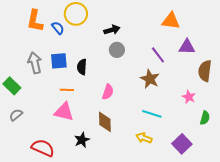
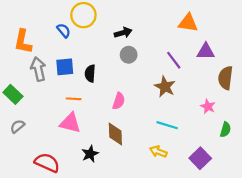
orange L-shape: (35, 21) -> (23, 42), moved

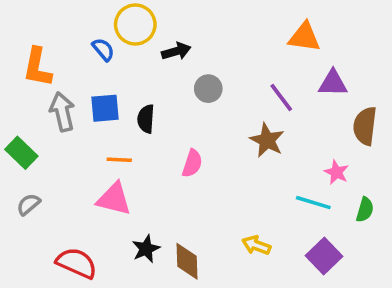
black arrow: (123, 33) -> (176, 51), moved
cyan line: (167, 125) -> (313, 203), moved
brown diamond: (115, 134) -> (187, 261), moved

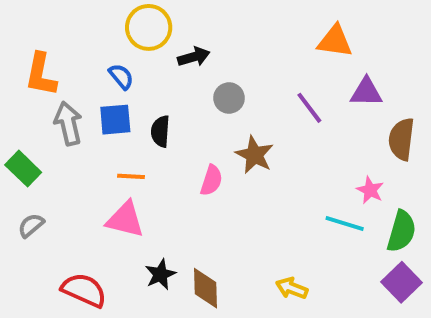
blue semicircle: (103, 49) -> (121, 76), moved
brown star: (267, 140) -> (254, 155), moved
green semicircle: (365, 210) -> (401, 231), size x1.5
yellow arrow: (256, 245) -> (292, 288), moved
purple square: (324, 256) -> (401, 282), moved

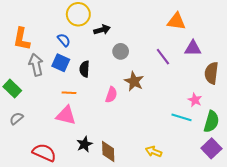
blue square: (115, 120) -> (61, 63), turned 30

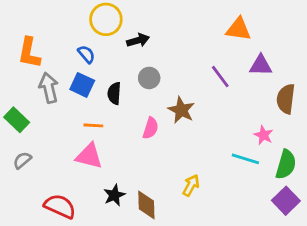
gray circle: (121, 51) -> (149, 78), moved
yellow arrow: (154, 151) -> (191, 185), moved, turned 98

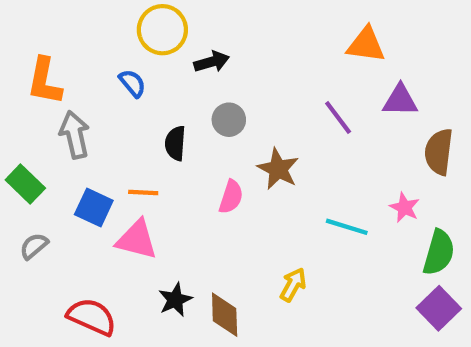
blue square: (82, 85) -> (94, 208), moved
cyan line: (245, 159) -> (347, 227), moved

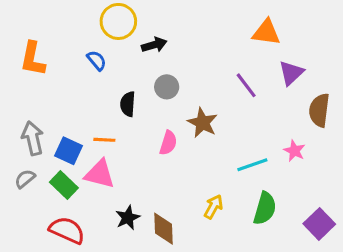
purple triangle: (400, 100) -> (291, 73), turned -44
gray arrow: (75, 135) -> (33, 138), moved
green rectangle: (25, 184) -> (64, 185), moved
cyan line: (347, 227) -> (252, 165), turned -36
green semicircle: (439, 253) -> (265, 208), moved

